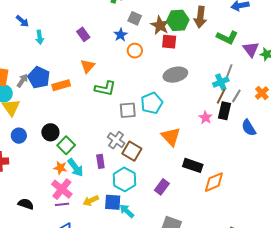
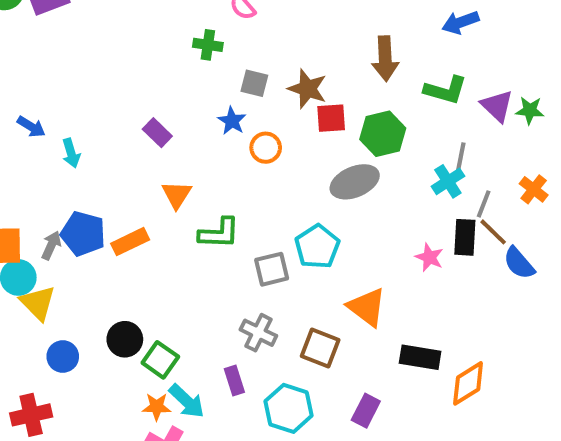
green hexagon: (178, 20) -> (383, 134), moved
brown line: (221, 96) -> (493, 232), moved, turned -63
brown square: (132, 151) -> (320, 348), moved

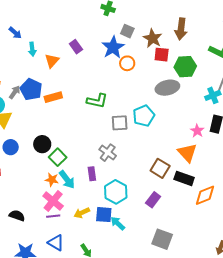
brown arrow: (385, 59) -> (181, 29), moved
blue star: (232, 121) -> (113, 47), size x1.6
orange triangle: (177, 195) -> (52, 61), moved
orange triangle: (367, 307) -> (187, 153), moved
brown square: (320, 348) -> (160, 168), moved

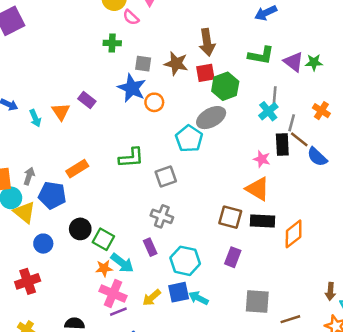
red square: (162, 55) -> (205, 73), moved
orange triangle: (52, 61) -> (61, 112), moved
blue pentagon: (31, 89) -> (52, 195), moved
cyan pentagon: (144, 116) -> (189, 139), moved

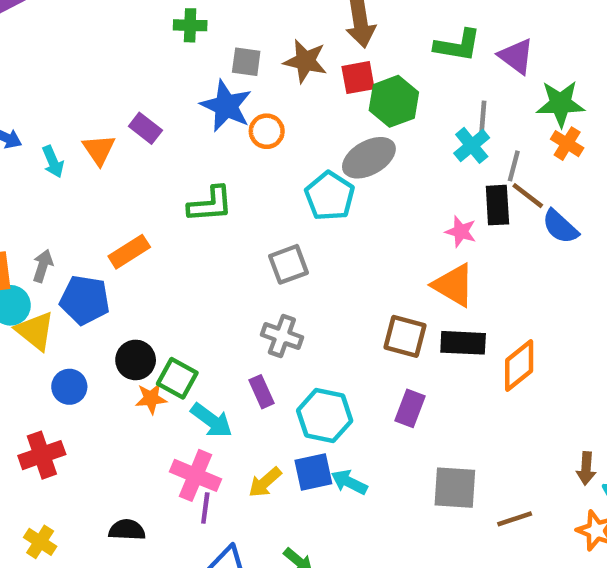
green star: (314, 62) -> (561, 104), moved, size x1.5
green L-shape: (131, 158) -> (210, 204), moved
orange star: (104, 268) -> (151, 398), moved
purple line: (118, 312) -> (205, 508), turned -60

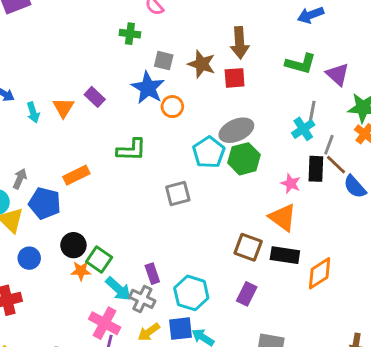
green hexagon: (394, 101) -> (244, 159), moved
gray cross: (282, 336) -> (142, 299), moved

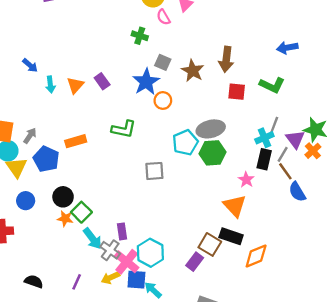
purple triangle: (338, 74) -> (295, 139), moved
red square: (235, 78) -> (237, 92), moved
black rectangle: (316, 169) -> (264, 159), moved
brown square: (248, 247) -> (210, 244), moved
pink cross: (105, 323) -> (127, 262), moved

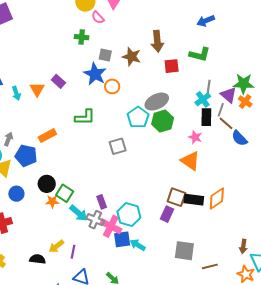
black rectangle: (231, 236) -> (194, 200), moved
yellow arrow: (110, 278) -> (56, 246), moved

